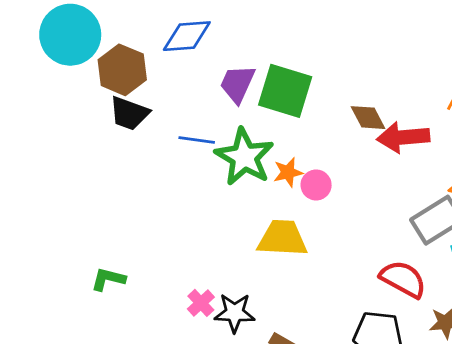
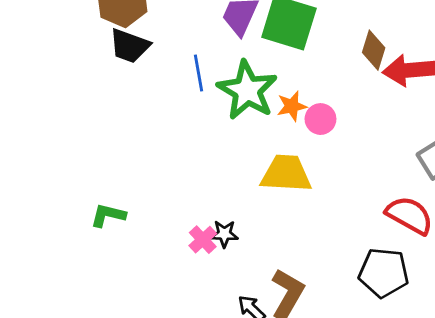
brown diamond: (368, 118) -> (374, 50), turned 45
blue line: (197, 140) -> (198, 73), turned 72
black star: (235, 313) -> (224, 234), moved, size x0.7

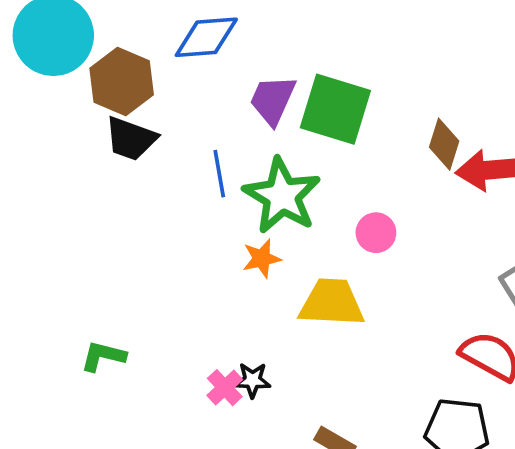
orange star: (292, 106) -> (262, 258), moved

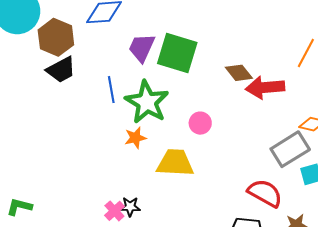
black trapezoid: (131, 139) -> (61, 70), turned -48
brown diamond: (444, 144) -> (239, 73), turned -56
green L-shape: (103, 356) -> (19, 207), moved

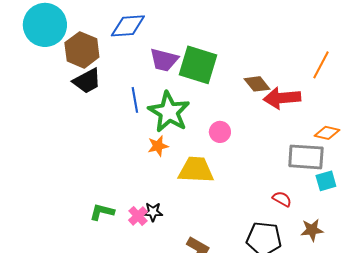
purple trapezoid: (142, 48) -> (164, 60), turned -100
gray rectangle: (290, 149) -> (306, 157), turned 36
red semicircle: (265, 193) -> (282, 199), size x0.6
green L-shape: (19, 207) -> (102, 212), moved

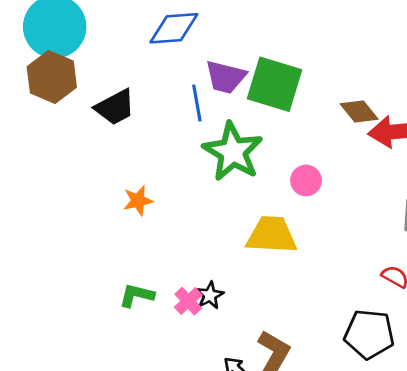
brown hexagon: (82, 50) -> (52, 77), moved
blue line: (135, 100) -> (197, 103), moved
orange star: (158, 146) -> (138, 201), moved
black star: (153, 212) -> (210, 295), turned -30

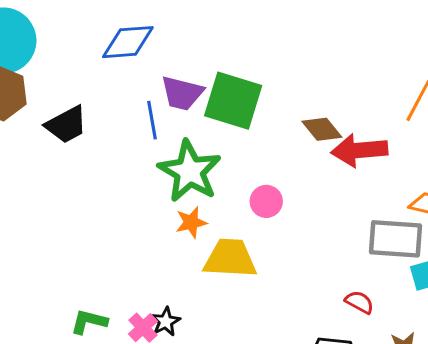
orange star: (138, 201) -> (191, 222), moved

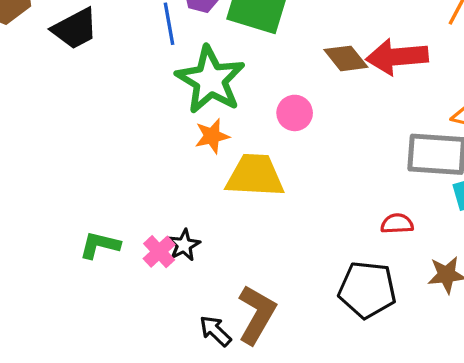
brown diamond: (322, 129) -> (346, 58), moved
red semicircle: (359, 302) -> (397, 224), turned -32

